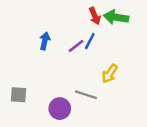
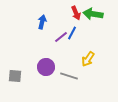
blue arrow: (45, 41) -> (42, 22), moved
purple circle: (60, 109) -> (46, 67), moved

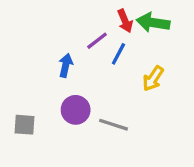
blue arrow: (42, 22) -> (66, 65), moved
purple line: (61, 37) -> (97, 41), moved
yellow arrow: (88, 59) -> (153, 79), moved

